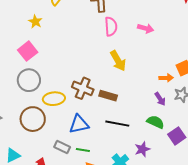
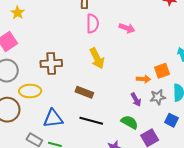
brown cross: (83, 88) -> (51, 63), moved, turned -30

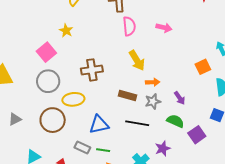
yellow star: (18, 13) -> (66, 31), moved
orange arrow: (144, 79) -> (153, 82), moved
gray star: (158, 97) -> (153, 101), moved

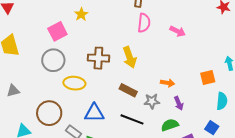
yellow arrow: (137, 60) -> (130, 57), moved
orange arrow: (153, 82) -> (168, 83), moved
brown circle: (53, 120) -> (49, 113), moved
green semicircle: (175, 121) -> (170, 125), turned -54

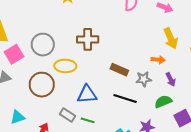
pink square: (57, 31) -> (14, 54), moved
yellow arrow: (130, 57) -> (171, 38), moved
brown circle: (49, 113) -> (42, 85), moved

